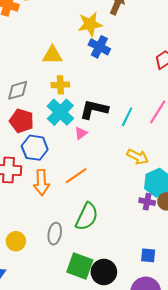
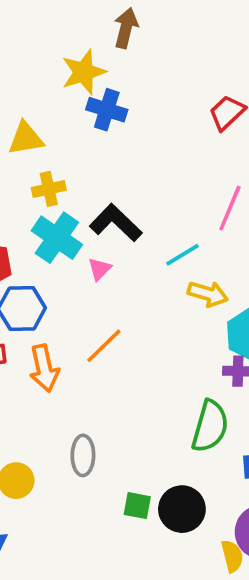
black L-shape: (94, 109) -> (116, 223), turned 40
cyan line: (127, 117) -> (183, 255), moved, turned 42
green semicircle: (87, 217) -> (210, 426), moved
green square: (80, 266) -> (137, 506), size x0.6

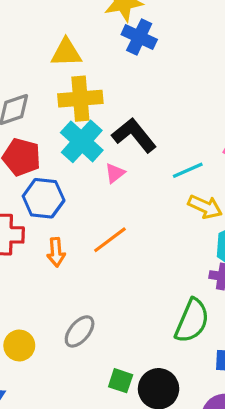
yellow cross: (49, 189) -> (80, 99), size x1.5
orange arrow: (44, 368) -> (56, 252), size x0.7
gray ellipse: (83, 455) -> (80, 331), turned 32

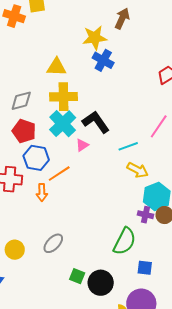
orange line: (110, 240) -> (59, 174), moved

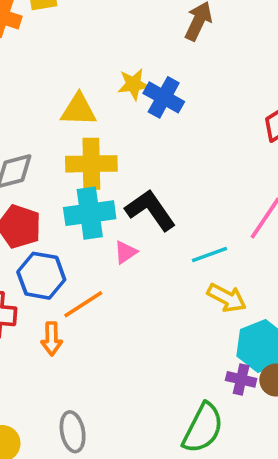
yellow star: (95, 38) -> (134, 84), moved, size x0.7
cyan cross: (63, 124) -> (90, 213), turned 36
gray ellipse: (53, 243) -> (73, 432), turned -55

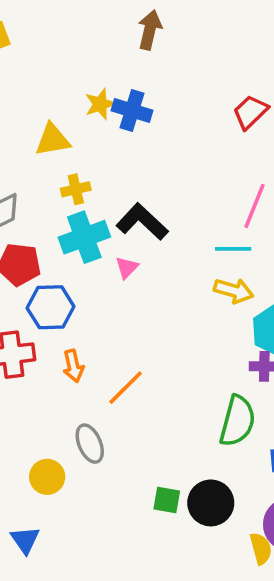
yellow cross: (91, 164) -> (76, 189), size x0.6
cyan line: (210, 254) -> (233, 249), moved, turned 32
orange line: (83, 304) -> (126, 388), moved
gray ellipse: (73, 432) -> (90, 444), moved

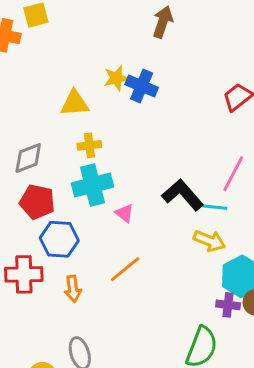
black L-shape: (142, 222) -> (183, 195), moved
pink triangle: (127, 268) -> (124, 213), turned -42
orange line: (126, 388) -> (125, 269), moved

